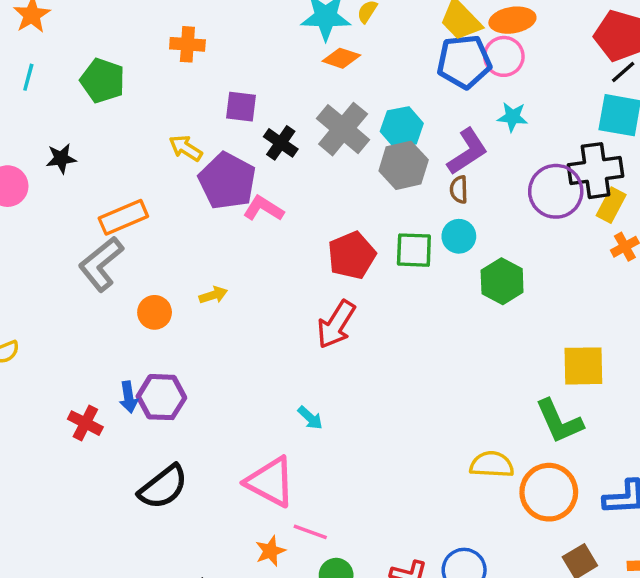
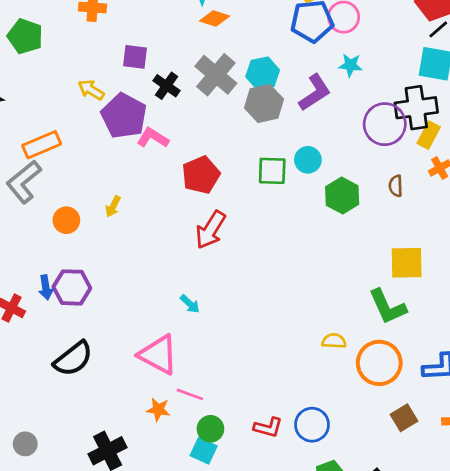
brown semicircle: (459, 190) -> (396, 186), moved
red pentagon: (352, 255) -> (201, 175), moved
yellow arrow: (213, 295) -> (113, 206), turned 135
yellow semicircle: (492, 465) -> (334, 341), size x0.7
orange star: (270, 551) -> (158, 410), turned 30

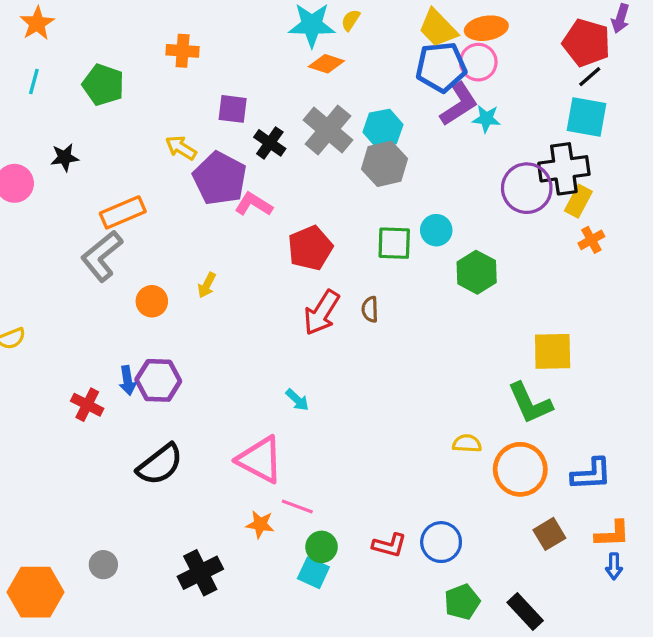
purple L-shape: (315, 93) -> (459, 104), moved
brown semicircle: (396, 186) -> (370, 309), moved

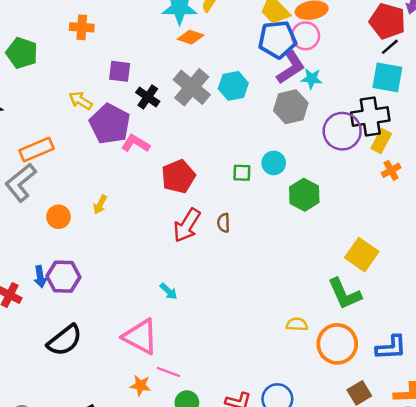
gray hexagon: (385, 164) -> (291, 107), moved
green square: (394, 243) -> (242, 173), size x0.7
yellow square: (553, 351) -> (362, 255), turned 36

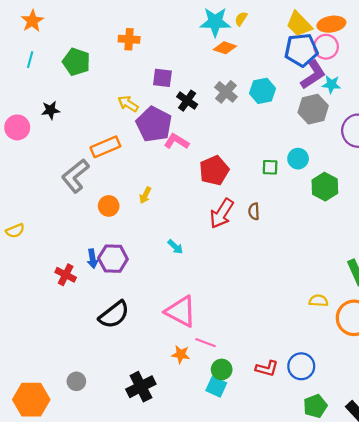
gray cross: (192, 87) -> (226, 92), size x0.7
orange rectangle: (37, 150) -> (105, 147), moved
cyan arrow: (169, 291) -> (175, 247), moved

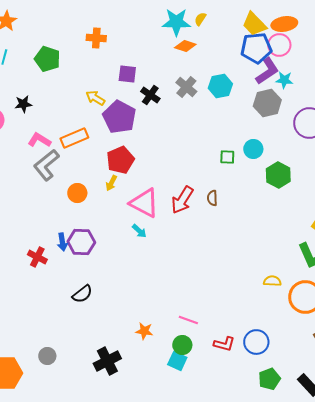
pink L-shape: (176, 141) -> (39, 140), moved
red pentagon: (214, 170) -> (120, 160), moved
pink triangle: (181, 311) -> (144, 203), moved
black semicircle: (114, 315) -> (82, 294), size x0.7
pink line: (205, 343) -> (188, 320), moved

